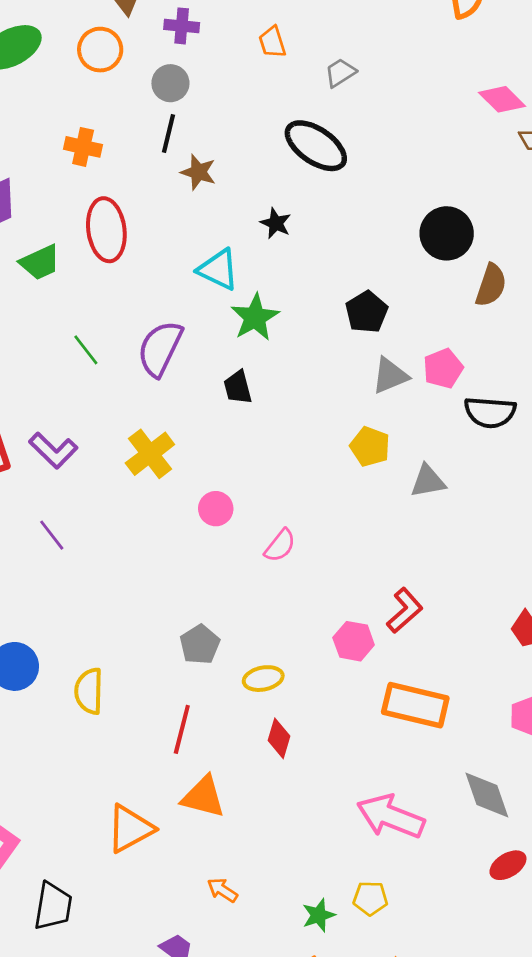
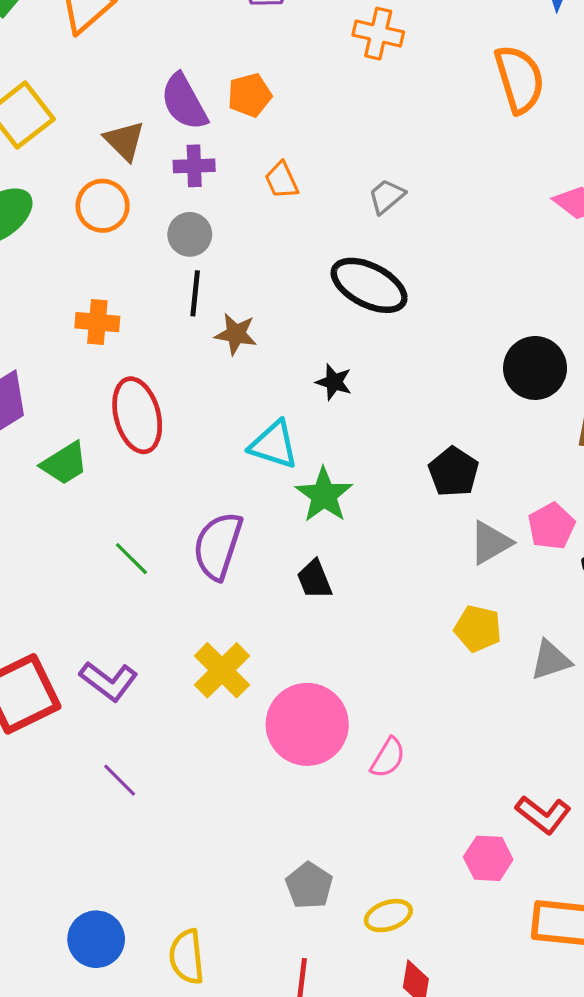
orange trapezoid: (272, 42) -> (282, 180), moved
pink circle: (216, 509) -> (307, 724), size x2.0
red L-shape: (405, 610) -> (543, 815), turned 87

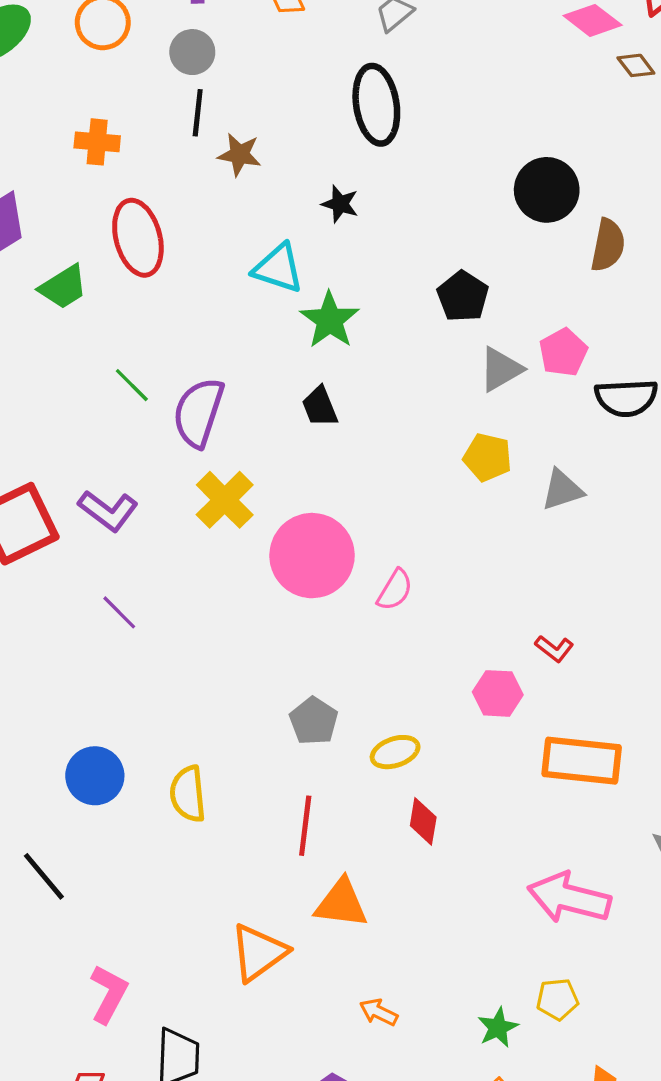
black ellipse: (369, 285) -> (376, 105), turned 54
purple semicircle: (218, 546) -> (198, 413), moved
red L-shape: (543, 815) -> (554, 649), size x0.7

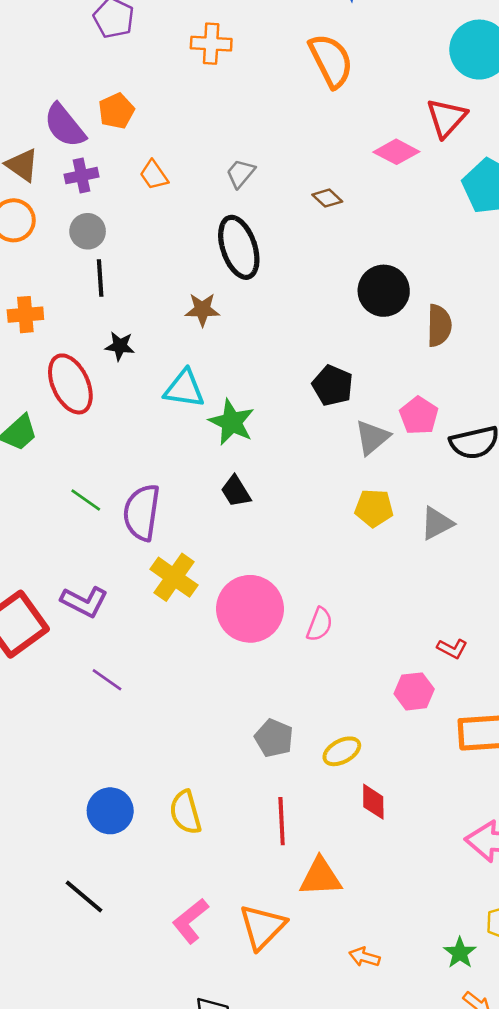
brown diamond: (636, 65) -> (327, 198), moved
brown star: (239, 155) -> (202, 310), moved
black star: (340, 204) -> (120, 346), moved
pink L-shape: (109, 994) -> (190, 921), moved, turned -147

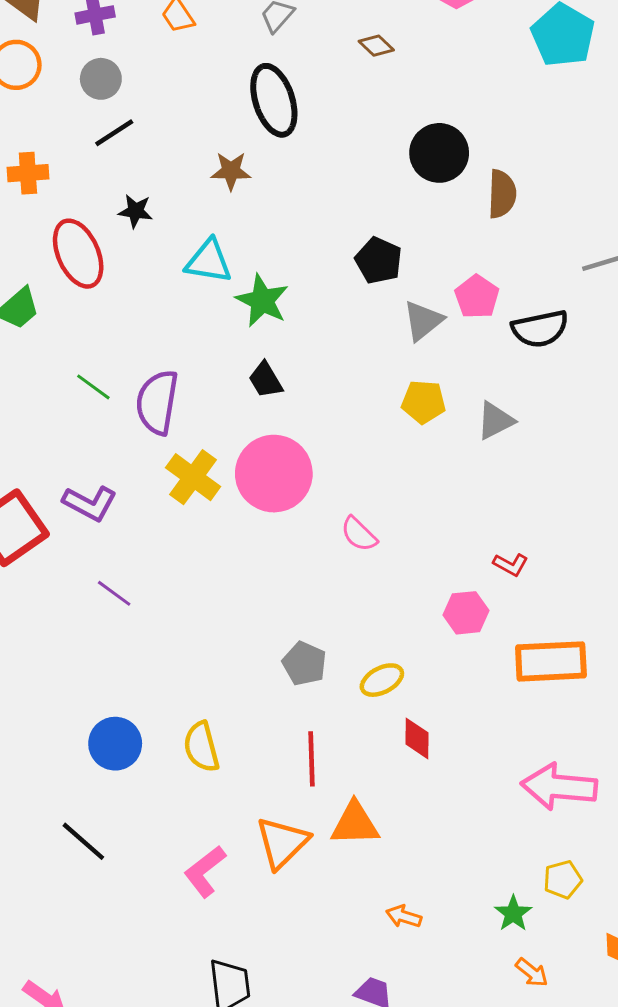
black line: (100, 278) -> (114, 133), turned 60
pink circle: (250, 609) -> (274, 474), moved
pink semicircle: (320, 624) -> (359, 534), turned 112
orange triangle: (262, 927) -> (282, 843), moved

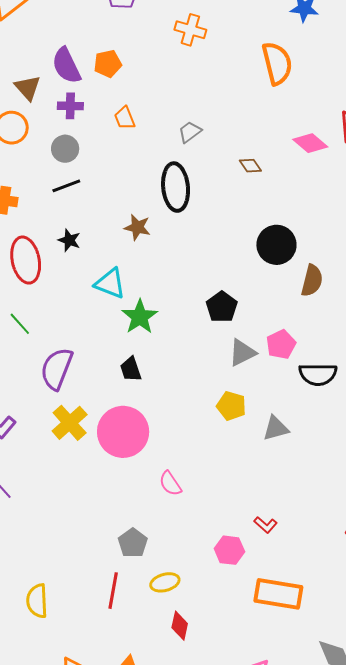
green line: (93, 387) -> (20, 324), moved
gray pentagon: (304, 664) -> (133, 543), moved
red line: (311, 759) -> (113, 591), moved

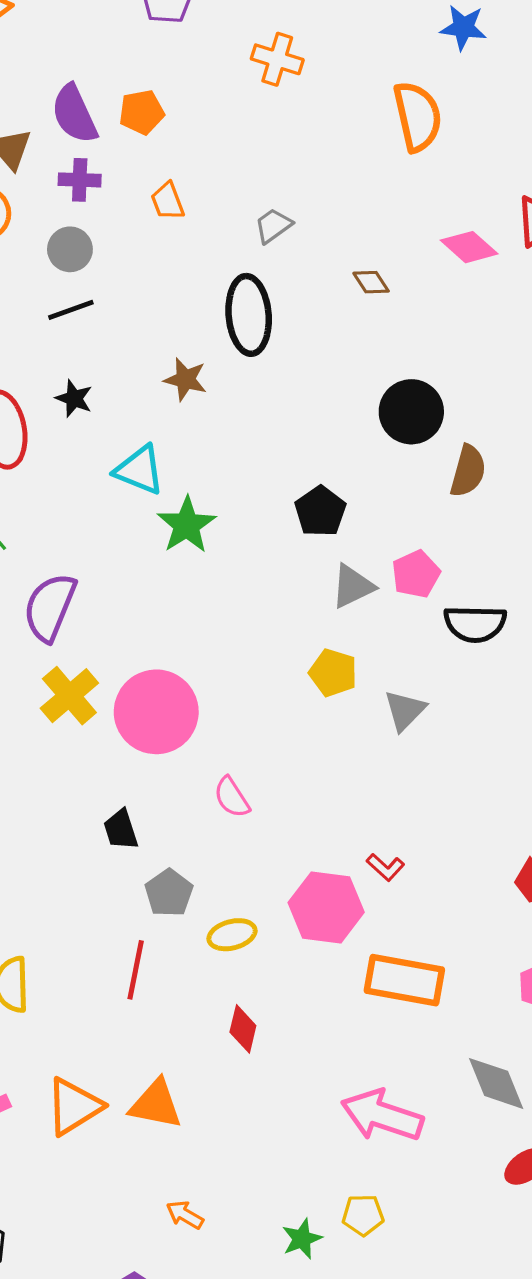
black trapezoid: (131, 369) -> (121, 830), moved
gray triangle: (276, 428) -> (405, 710), turned -32
pink hexagon: (229, 550) -> (326, 907), size x1.5
yellow ellipse: (165, 582) -> (232, 935), moved

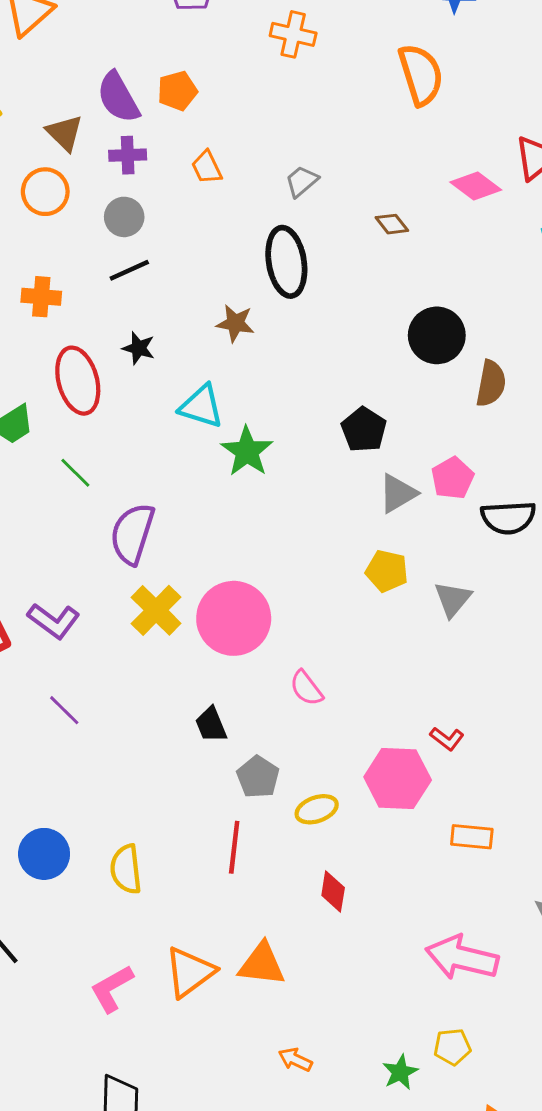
orange rectangle: (404, 980) -> (472, 837), size x0.6

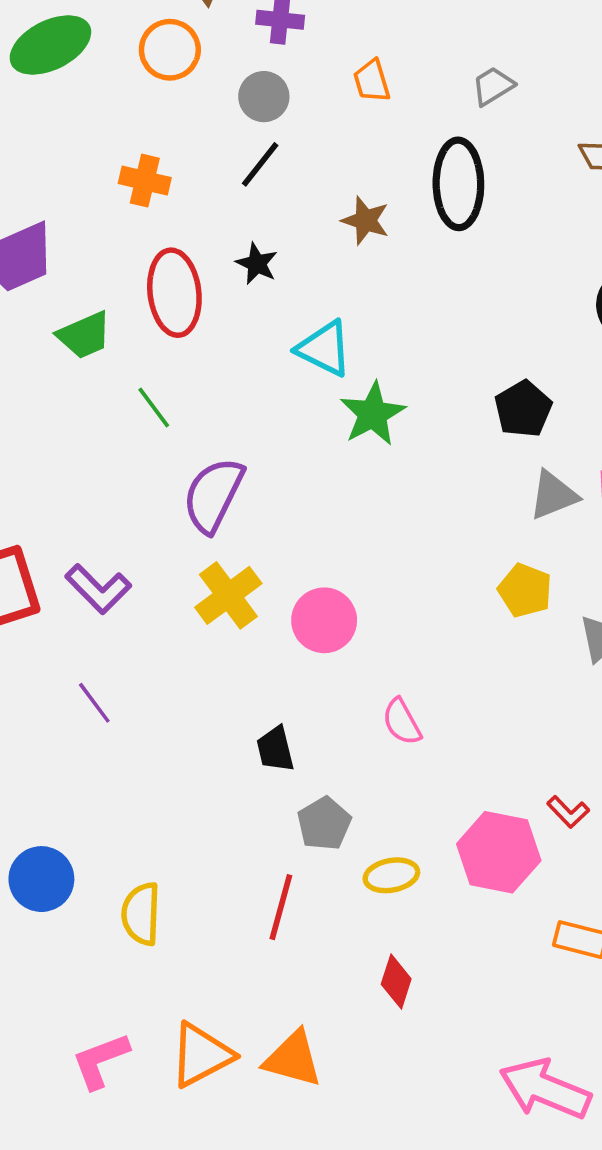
orange trapezoid: (207, 167) -> (372, 81), moved
black line: (129, 270) -> (260, 164), turned -36
brown star: (235, 323) -> (366, 220), moved
pink circle: (234, 618) -> (324, 620), size x0.7

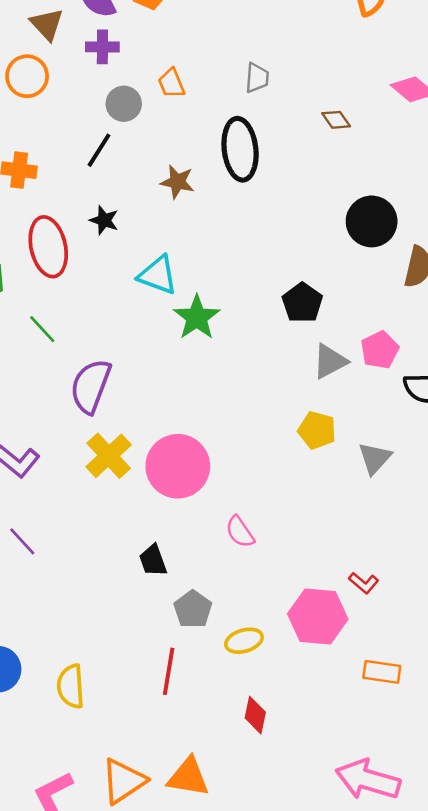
gray trapezoid: (493, 86) -> (257, 78), turned 132
gray circle: (264, 97) -> (124, 104), moved
pink circle: (324, 620) -> (178, 466), size x1.4

